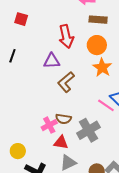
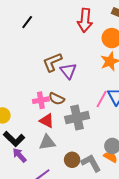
purple triangle: (52, 61) -> (68, 71), moved, turned 36
brown L-shape: (66, 82) -> (52, 62), moved
pink line: (106, 105) -> (102, 99), turned 66

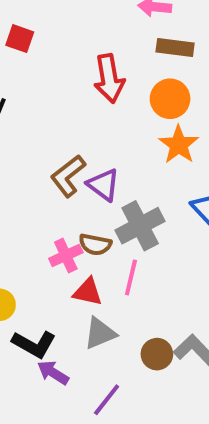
pink line: (102, 99) -> (131, 277), moved
gray cross: (77, 118) -> (140, 226), moved

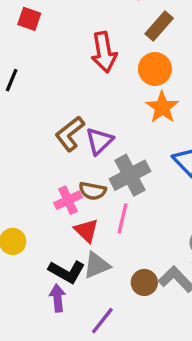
brown rectangle: (175, 47) -> (159, 26), turned -56
purple triangle: (103, 185) -> (99, 141), turned 40
red triangle: (88, 292) -> (86, 231), turned 32
black L-shape: (34, 344) -> (67, 272), moved
purple arrow: (53, 373) -> (58, 298), turned 52

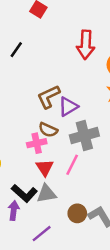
brown semicircle: (93, 191) -> (48, 130), moved

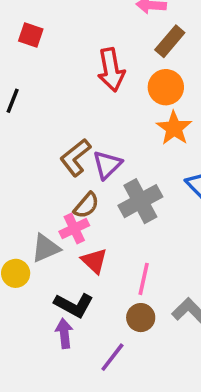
brown semicircle: (48, 130) -> (86, 205), turned -60
pink line: (72, 165) -> (144, 279), moved
gray triangle: (46, 194) -> (46, 248), moved
brown circle: (77, 213) -> (141, 318), moved

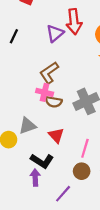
purple triangle: (107, 165) -> (55, 33), moved
brown semicircle: (86, 205) -> (54, 102), turned 56
pink cross: (74, 229) -> (45, 92), moved, turned 35

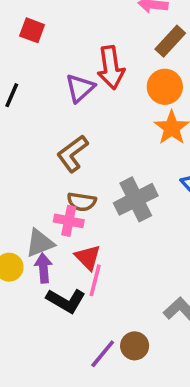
pink cross: (45, 92) -> (69, 221), moved
pink line: (85, 148) -> (95, 280), moved
brown circle: (82, 171) -> (135, 346), moved
purple arrow: (35, 178) -> (44, 268), moved

